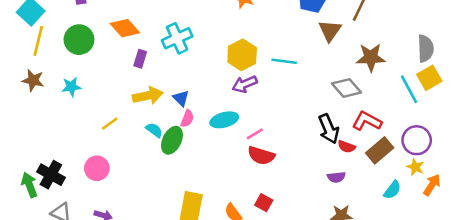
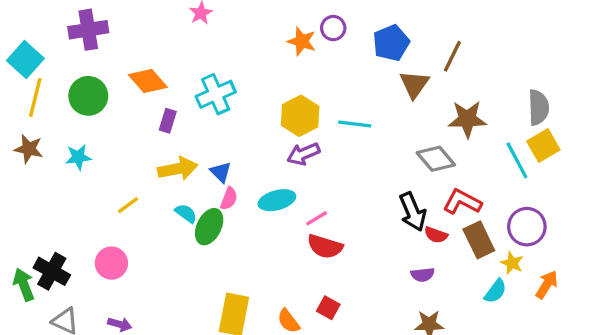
brown rectangle: (380, 150) -> (479, 240), turned -76
yellow star: (415, 167) -> (512, 263), moved

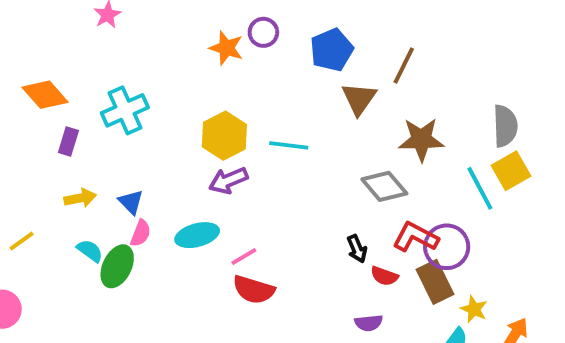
yellow arrow: (178, 169) -> (80, 198), size x0.7
black arrow: (413, 212) -> (357, 249), size x0.6
purple circle: (527, 227) -> (447, 247), moved

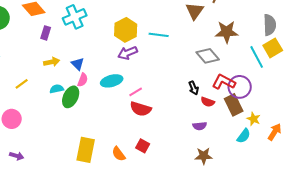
cyan semicircle: (90, 251) -> (57, 89), turned -48

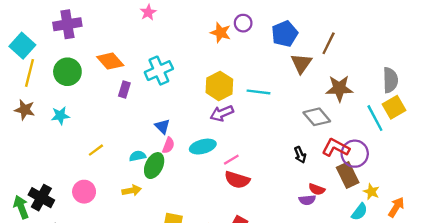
yellow arrow: (52, 62) -> (132, 190), moved
red semicircle: (208, 102) -> (317, 189), moved

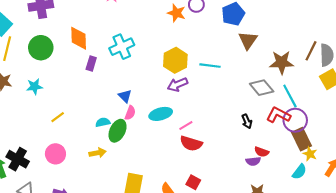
brown line: (329, 43) -> (311, 51), moved
orange diamond: (110, 61) -> (79, 38), turned 40
cyan line: (375, 118) -> (290, 96), moved
yellow line: (96, 150) -> (58, 117), moved
brown rectangle: (348, 175) -> (302, 139), moved

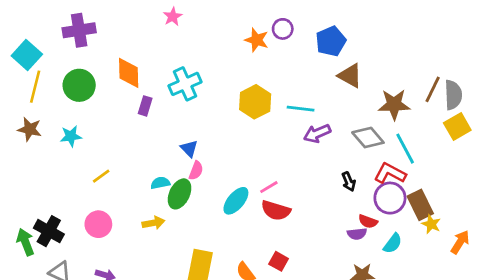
brown triangle: (248, 40) -> (350, 76), turned -36
purple arrow: (177, 84) -> (317, 133), moved
cyan ellipse: (161, 114) -> (236, 201), moved, turned -35
purple circle: (295, 120) -> (390, 198), moved
cyan semicircle: (299, 172) -> (393, 243), moved

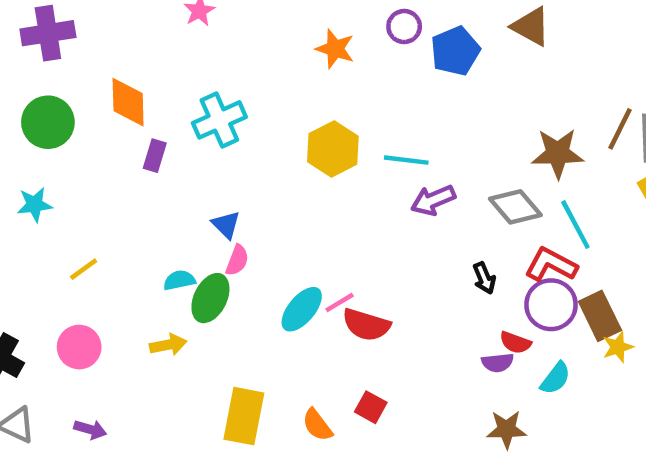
purple circle: (283, 29) -> (404, 27), moved
brown triangle: (350, 76) -> (531, 27), moved
pink line: (269, 187) -> (340, 303), moved
yellow star: (431, 224) -> (618, 347), turned 30

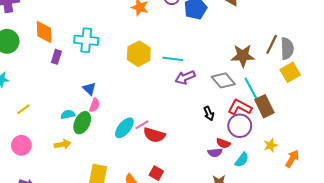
cyan cross: (219, 120) -> (86, 40), turned 30
brown rectangle: (600, 316) -> (264, 106), moved

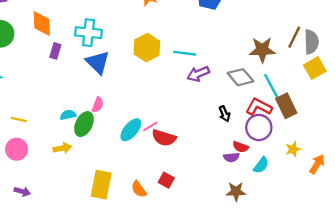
blue triangle: (89, 89) -> (98, 62), moved, size x1.6
yellow line: (23, 109) -> (19, 120), moved, turned 48

